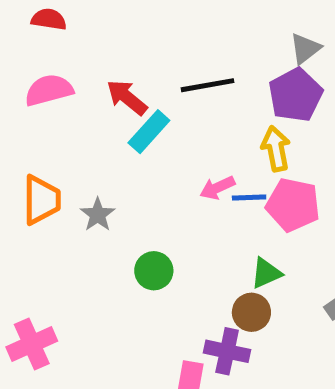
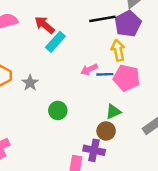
black line: (208, 85) -> (102, 19), moved

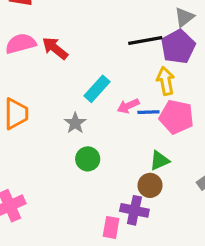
red arrow: (45, 25) -> (55, 48), moved
cyan rectangle: (55, 42) -> (97, 89), moved
gray star: (30, 83) -> (75, 123), moved

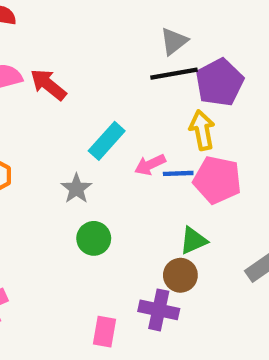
gray triangle: (184, 17) -> (174, 41), moved
pink rectangle: (111, 227) -> (105, 332), moved

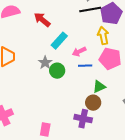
red arrow: (48, 85) -> (42, 20), moved
blue line: (178, 173) -> (85, 66), moved
green circle: (94, 238) -> (57, 71), moved
pink rectangle: (105, 332) -> (45, 130), moved

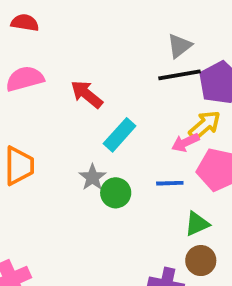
yellow arrow: (103, 36) -> (205, 125), turned 60
pink arrow: (79, 52) -> (185, 143), moved
brown circle: (93, 103) -> (201, 261), moved

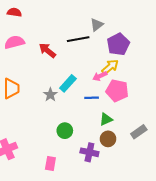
black line: (180, 75) -> (78, 39), moved
cyan rectangle: (120, 135) -> (68, 83), moved
green circle: (116, 193) -> (65, 131), moved

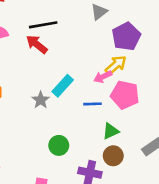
black line: (78, 39) -> (43, 25), moved

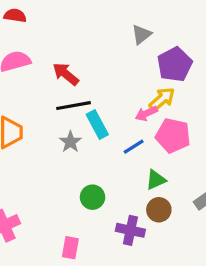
black line: (43, 25) -> (74, 106), moved
cyan rectangle: (63, 86) -> (97, 125), turned -70
blue line: (92, 104) -> (134, 147), turned -30

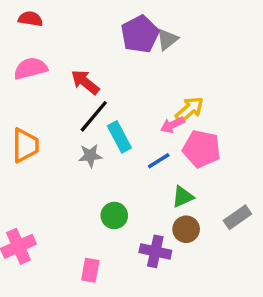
purple pentagon: (175, 64) -> (140, 34), moved
black line: (74, 106) -> (94, 116), turned -40
gray star: (70, 142) -> (90, 156), turned 30

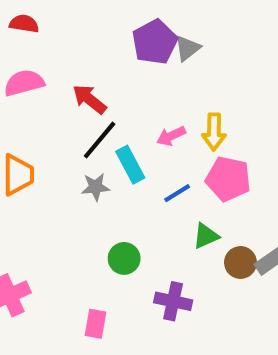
yellow arrow: (190, 109) -> (214, 132), turned 132
pink arrow: (172, 125) -> (171, 136), moved
brown circle: (186, 229) -> (240, 263), moved

